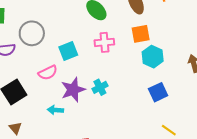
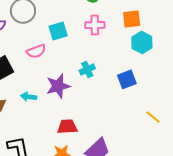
purple star: (73, 90) -> (58, 86), moved
blue square: (158, 92) -> (127, 79), moved
cyan arrow: (55, 110) -> (29, 97), moved

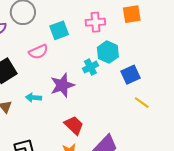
cyan hexagon: (142, 43) -> (108, 52), moved
yellow line: (153, 117) -> (142, 103), moved
red trapezoid: (67, 127) -> (74, 125), turned 50

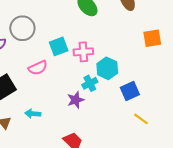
orange square: (132, 14) -> (152, 38), moved
pink cross: (95, 22) -> (83, 52), moved
purple star: (62, 85) -> (76, 100), moved, size x0.7

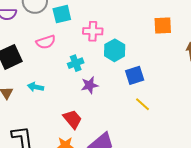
cyan square: (59, 46) -> (62, 14), moved
cyan cross: (90, 83) -> (76, 63), moved
purple star: (76, 100) -> (90, 85), moved

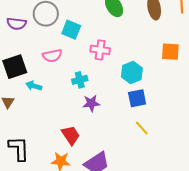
cyan square: (62, 14) -> (71, 30), turned 30
cyan hexagon: (115, 50) -> (132, 73), moved
cyan arrow: (36, 87) -> (34, 86), moved

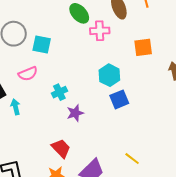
pink cross: (100, 50) -> (100, 31), moved
cyan arrow: (34, 86) -> (16, 107), turned 70
yellow line: (142, 128) -> (132, 159), moved

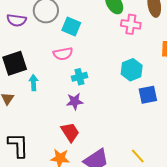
pink semicircle: (28, 74) -> (63, 54), moved
blue square: (119, 99) -> (148, 95), moved
purple star: (75, 113) -> (75, 101), moved

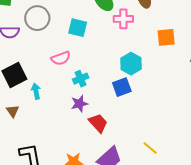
cyan square: (71, 27) -> (78, 28), moved
blue square: (148, 95) -> (122, 87), moved
red trapezoid: (70, 132) -> (98, 123), moved

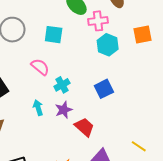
pink semicircle: (61, 58) -> (40, 67), turned -114
cyan hexagon: (131, 64) -> (108, 45), moved
cyan arrow: (36, 91) -> (38, 108), moved

